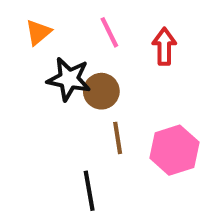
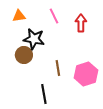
orange triangle: (38, 32) -> (19, 16), turned 32
brown circle: (101, 91) -> (24, 55), moved

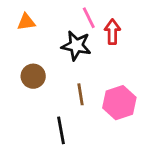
pink line: (54, 16) -> (89, 18), moved
black star: (34, 39) -> (76, 46), moved

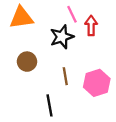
orange triangle: (26, 22) -> (21, 18), size x1.6
black star: (76, 46) -> (62, 37), turned -30

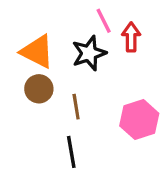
orange triangle: (21, 18) -> (37, 52), moved, turned 35
brown line: (65, 76) -> (76, 107), moved

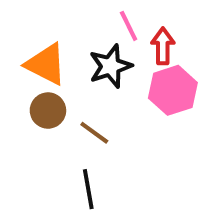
brown line: (76, 107) -> (94, 133), turned -45
pink hexagon: (139, 120) -> (173, 90), moved

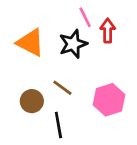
pink hexagon: (173, 90) -> (109, 100), moved
brown circle: (48, 111) -> (32, 101), moved

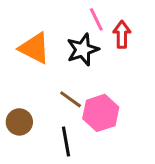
pink hexagon: (109, 100) -> (101, 113), moved
brown circle: (32, 101) -> (19, 122), moved

